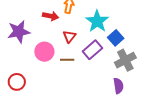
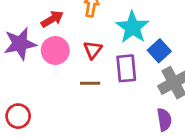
red arrow: (51, 16) -> (52, 19), moved, turned -42
purple rectangle: (92, 50) -> (126, 68), turned -54
pink circle: (44, 52) -> (55, 50), moved

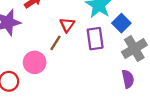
pink circle: (55, 50) -> (35, 62), moved
brown line: (90, 83) -> (56, 43), moved, turned -56

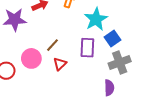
red triangle: (67, 25) -> (60, 64), moved

